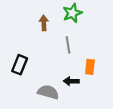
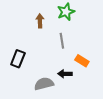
orange rectangle: (90, 67) -> (82, 61), turned -64
gray semicircle: (48, 92) -> (44, 84), turned -30

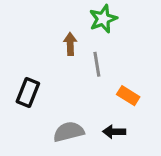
brown arrow: (40, 21) -> (70, 44), moved
black arrow: (65, 74) -> (114, 132), moved

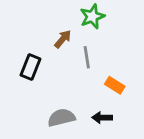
brown arrow: (70, 44) -> (63, 39), turned 42
black rectangle: (28, 93) -> (30, 67), moved

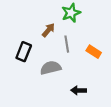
orange rectangle: (115, 85) -> (94, 52), moved
gray semicircle: (61, 118) -> (51, 68), moved

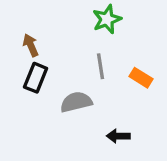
brown arrow: (48, 30) -> (31, 45), moved, turned -64

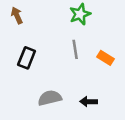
brown arrow: (31, 45) -> (17, 15), moved
gray semicircle: (76, 102) -> (50, 98), moved

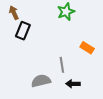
gray line: (75, 49) -> (62, 65), moved
black rectangle: (27, 58) -> (23, 31), moved

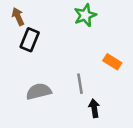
gray semicircle: (41, 81) -> (39, 91), moved
black arrow: (73, 84) -> (94, 108), turned 80

